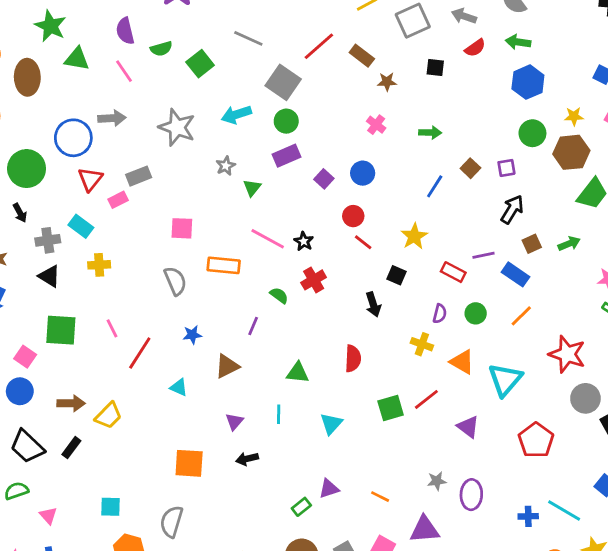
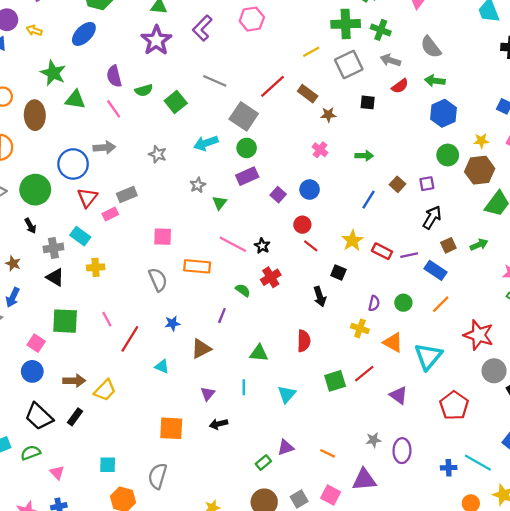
gray star: (177, 127) -> (158, 154), size x0.6
red rectangle: (453, 272) -> (382, 251), moved

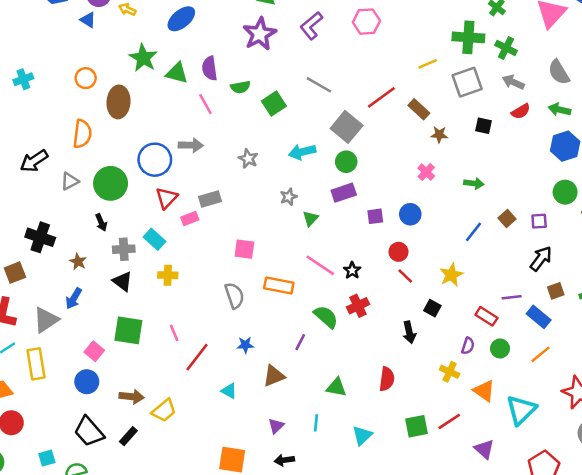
green triangle: (75, 100) -> (177, 73), moved
purple square: (278, 195) -> (375, 216), turned 35
red rectangle: (382, 251) -> (486, 316), moved
green semicircle: (243, 290) -> (326, 317), size x1.5

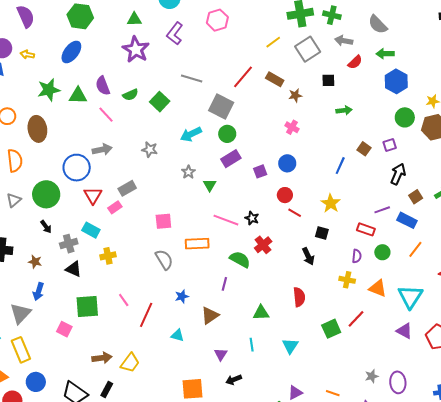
green star: (143, 58) -> (49, 90), turned -30
green arrow: (474, 183) -> (344, 110), moved
blue circle: (87, 382) -> (36, 382), moved
purple triangle: (484, 449) -> (404, 331), moved

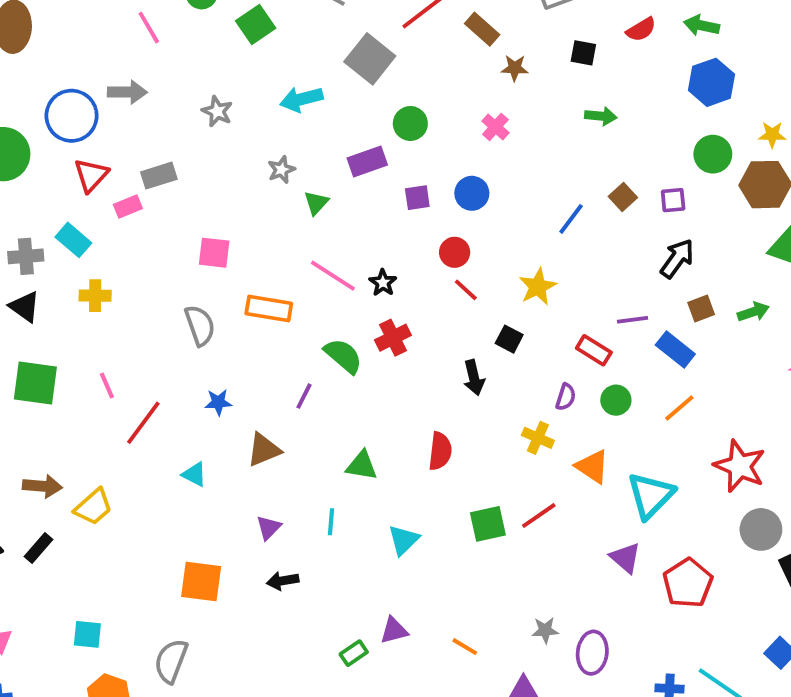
green circle: (227, 134) -> (410, 123), moved

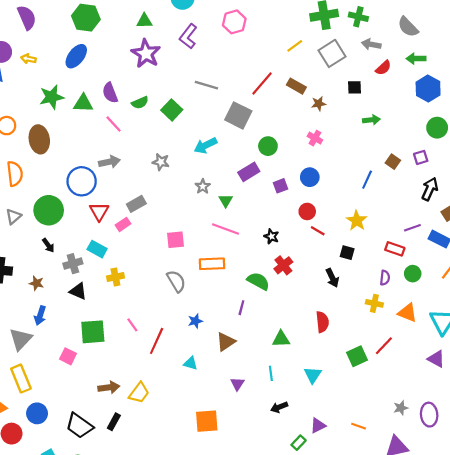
pink line: (333, 276) -> (225, 229), moved
black arrow: (283, 581) -> (279, 407), moved

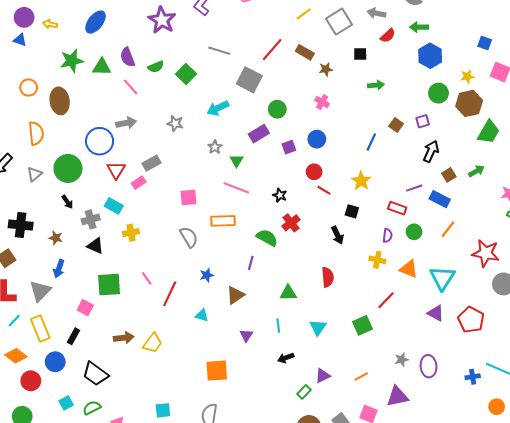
green square: (357, 356) -> (362, 325), moved
black rectangle: (114, 422) -> (74, 336), moved
orange line: (359, 426) -> (361, 377), turned -48

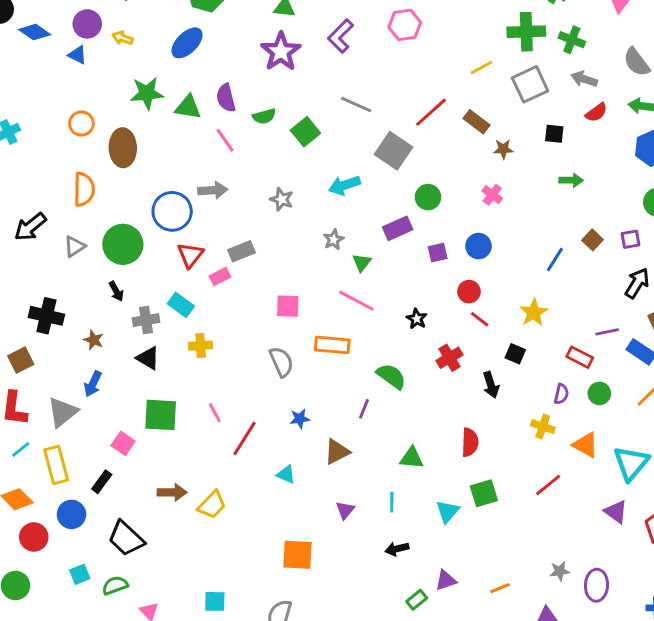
red cross: (291, 223) -> (450, 358), moved
green square: (362, 325) -> (484, 493), moved

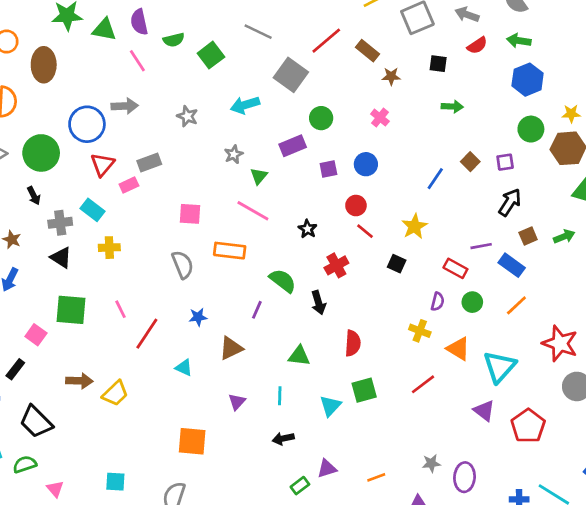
black arrow: (491, 385) -> (319, 303), moved

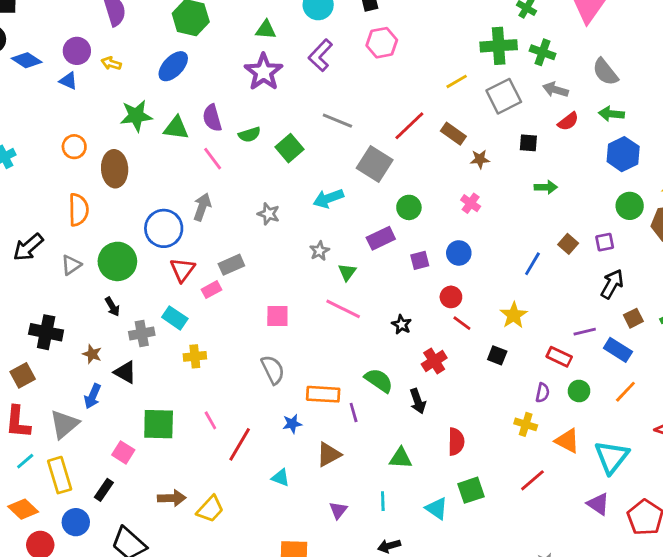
gray arrow: (125, 106) -> (202, 207), turned -65
orange rectangle: (230, 251) -> (323, 394), moved
black triangle: (61, 258) -> (125, 372), moved
purple line: (257, 310) -> (354, 412), turned -36
cyan triangle: (330, 406) -> (437, 509), turned -35

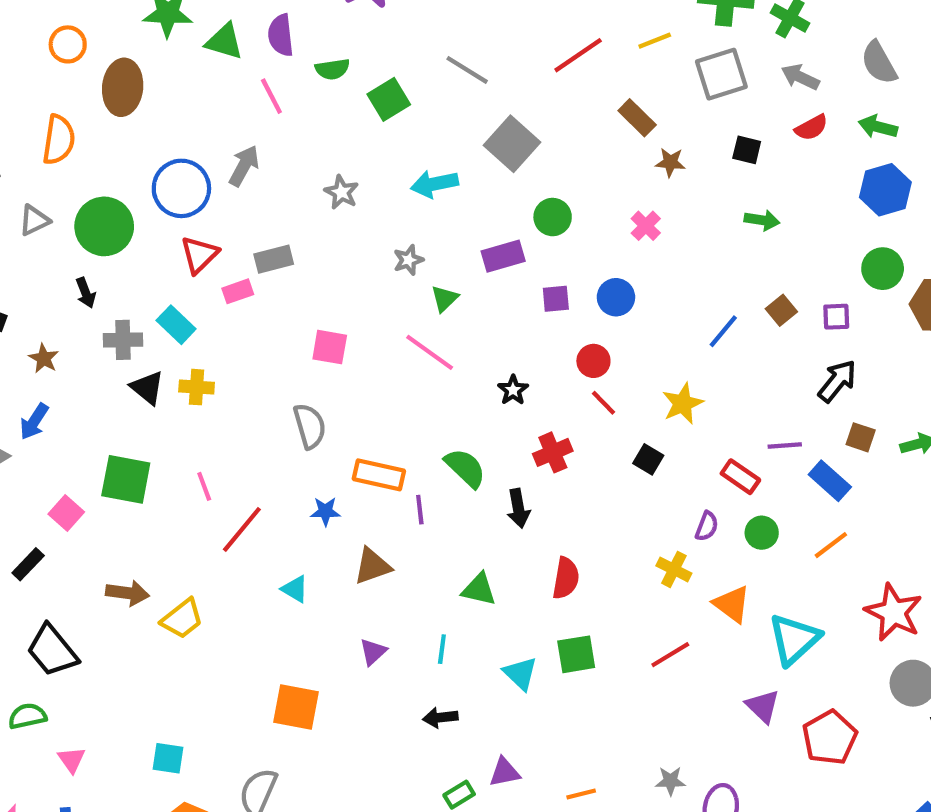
red line: (409, 126) -> (578, 55), moved
brown square: (633, 318) -> (861, 437), turned 36
black triangle: (125, 372) -> (147, 388), moved

